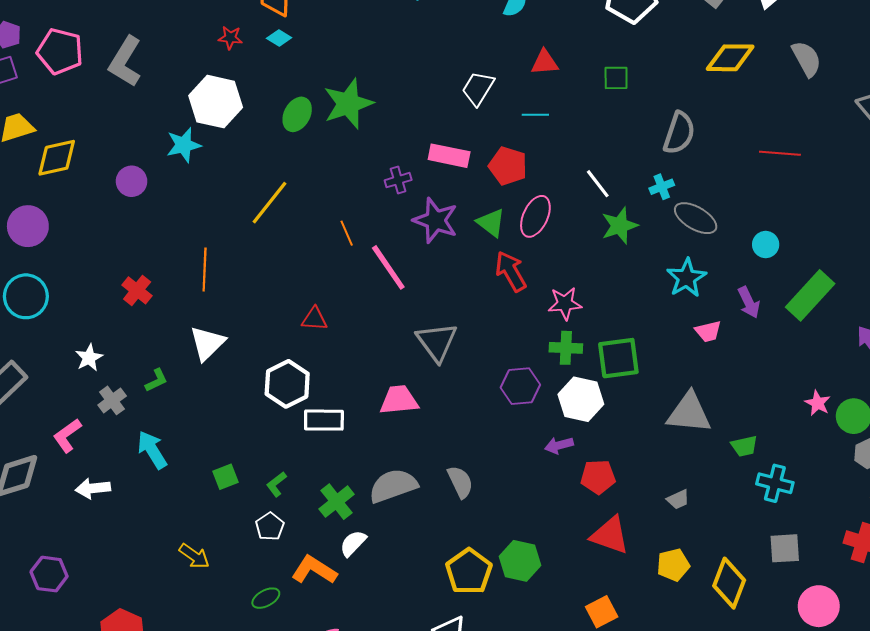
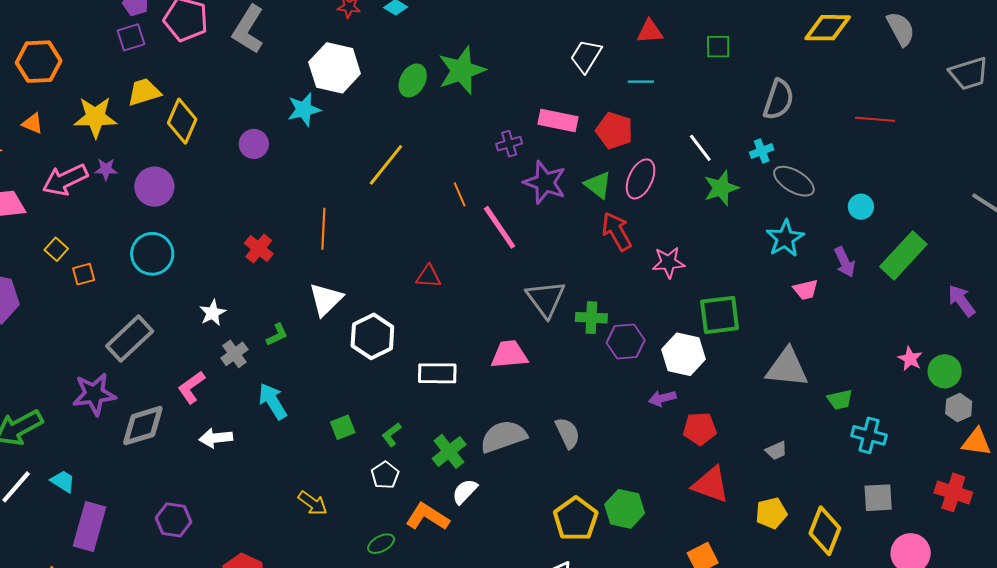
yellow diamond: (57, 158) -> (182, 121), turned -54
green cross: (566, 348) -> (591, 318), moved
white hexagon: (287, 384) -> (372, 336), moved

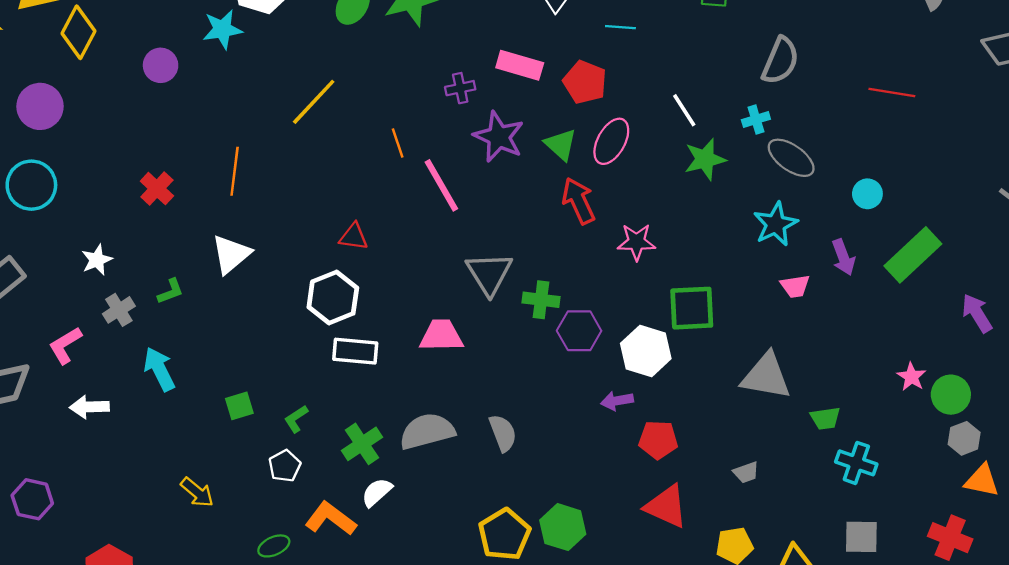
white hexagon: (372, 336) -> (333, 298), moved

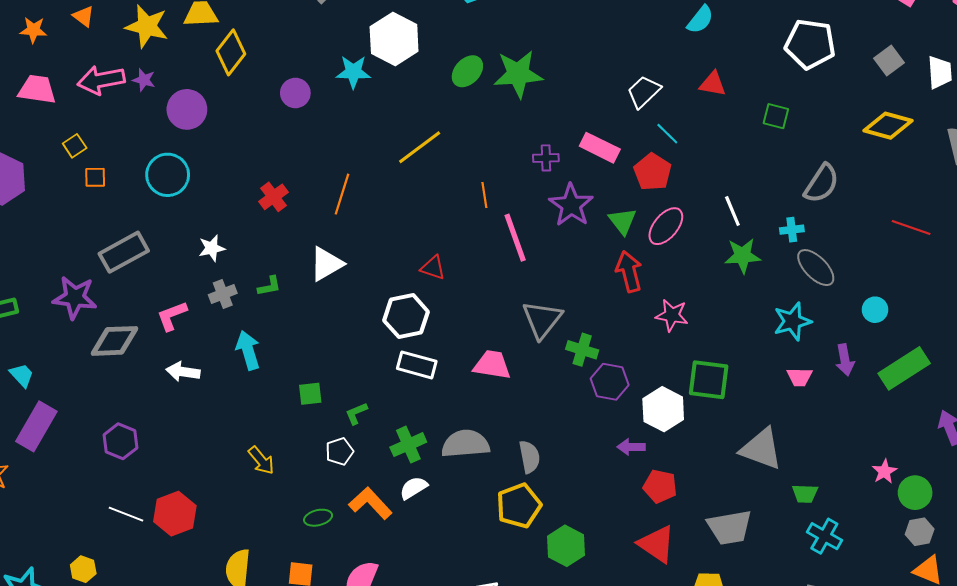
cyan line: (620, 27) -> (667, 134), moved, turned 30
gray trapezoid: (746, 472) -> (730, 527), size x2.0
yellow pentagon: (504, 534) -> (519, 506), moved

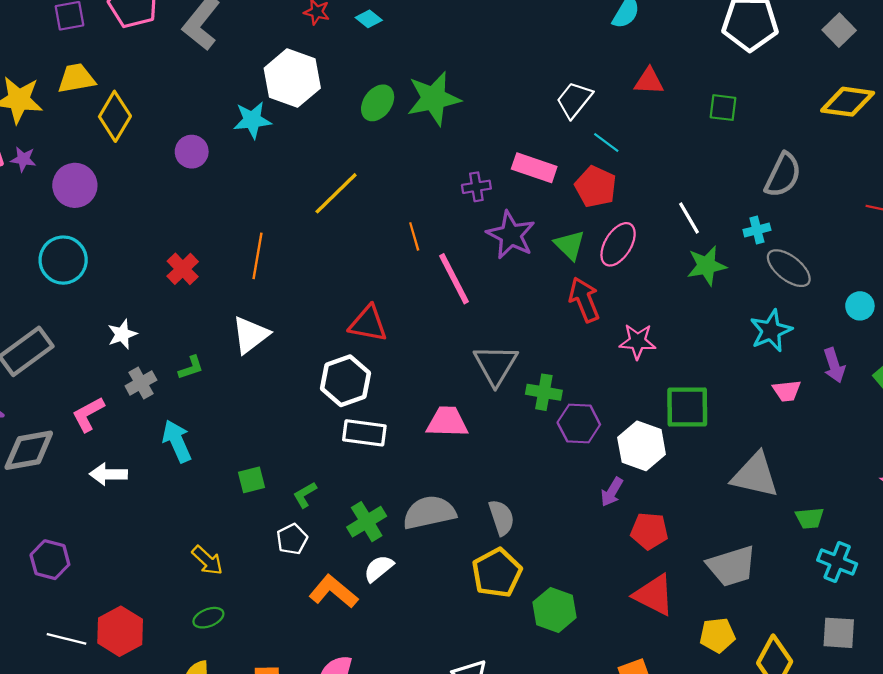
red triangle: (433, 268) -> (368, 324), size x1.4
purple arrow: (631, 447) -> (612, 492), turned -52
green ellipse: (318, 518) -> (208, 618), moved

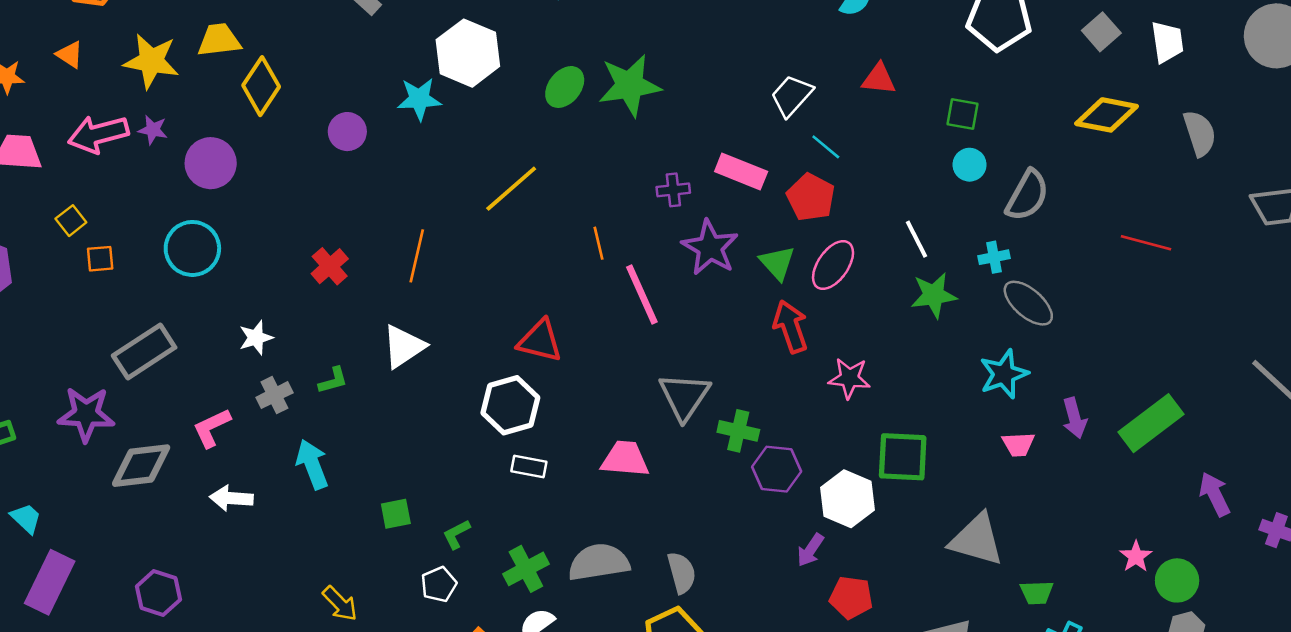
cyan circle: (860, 306) -> (970, 165), moved
white rectangle: (364, 433) -> (529, 467), size x0.7

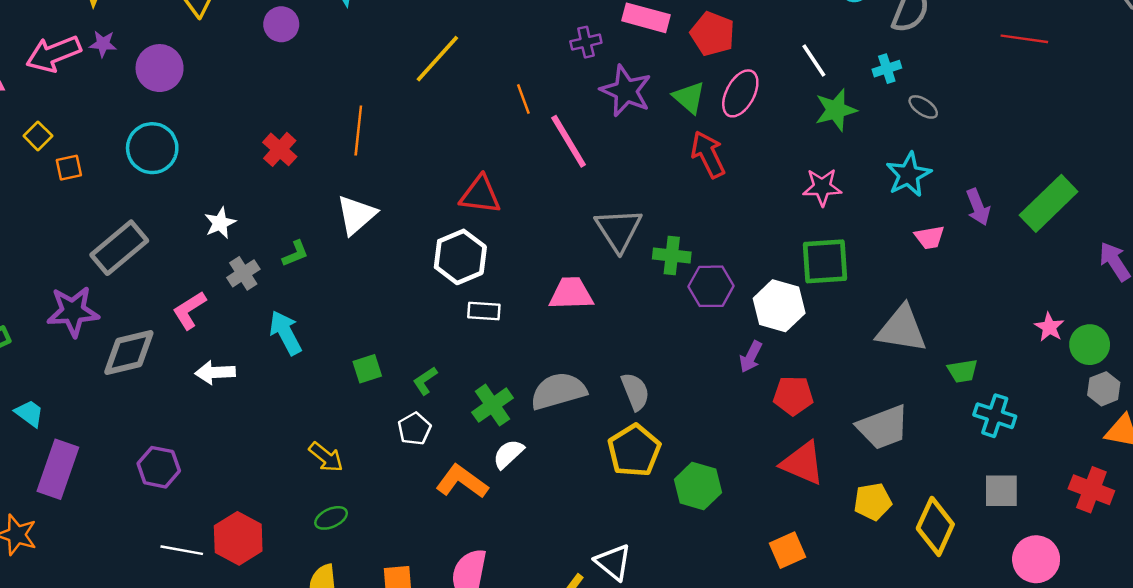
gray ellipse: (1028, 303) -> (923, 107), size x0.6
pink star: (849, 378) -> (822, 187), moved

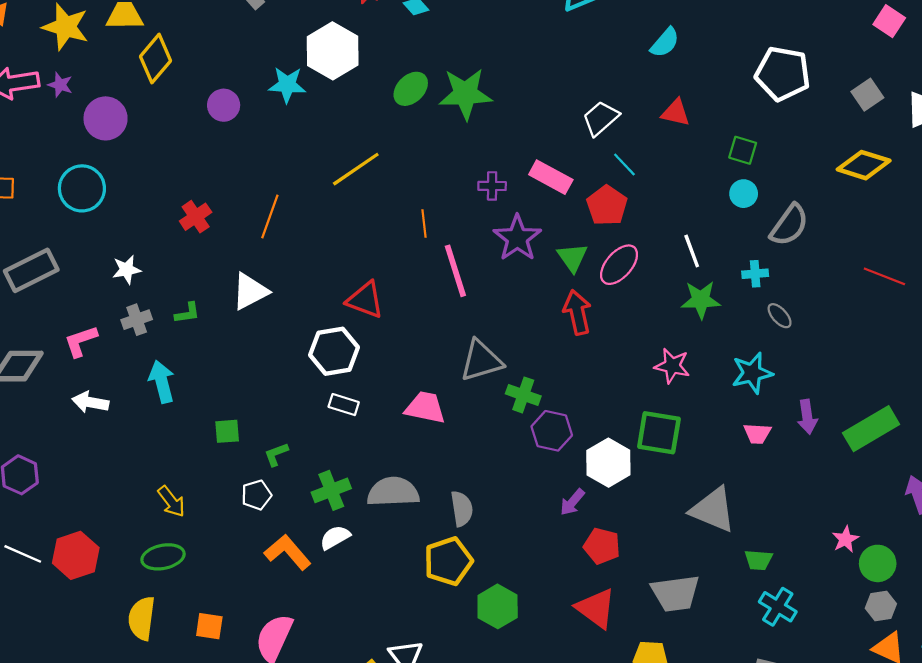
gray triangle: (619, 230) -> (481, 361), turned 33
green ellipse: (331, 518) -> (163, 557), size x1.4

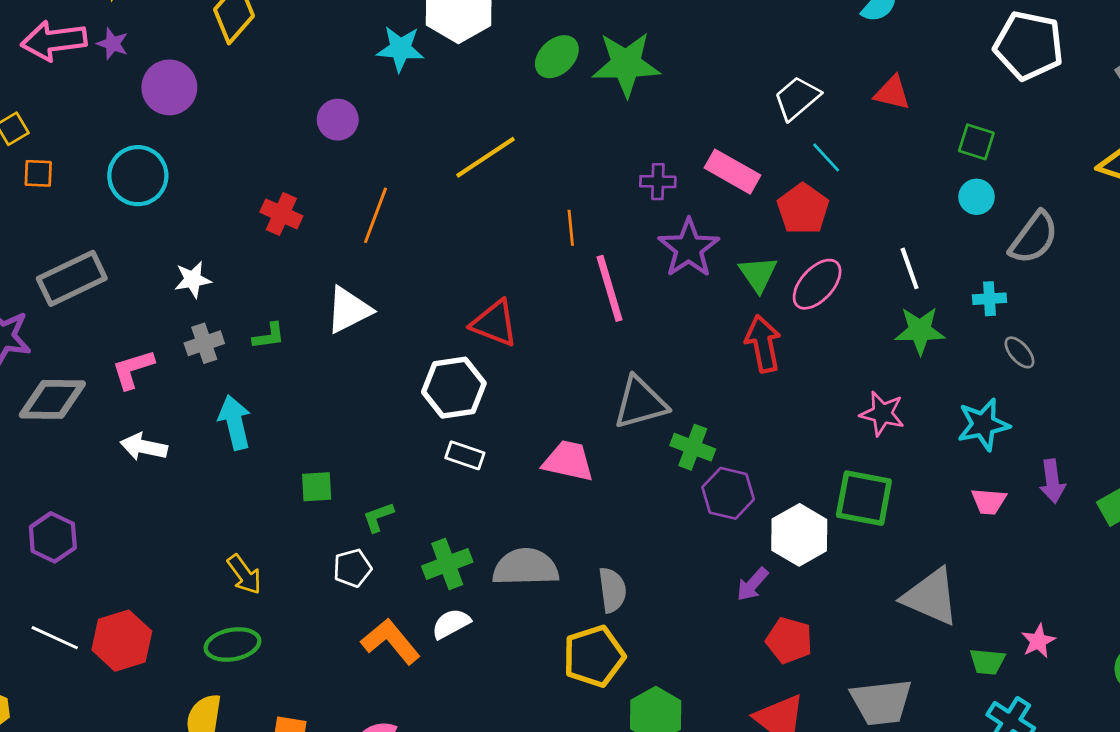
purple circle: (224, 105) -> (338, 120), moved
red cross: (196, 217) -> (281, 214), turned -32
pink star: (845, 539) -> (1038, 641), moved

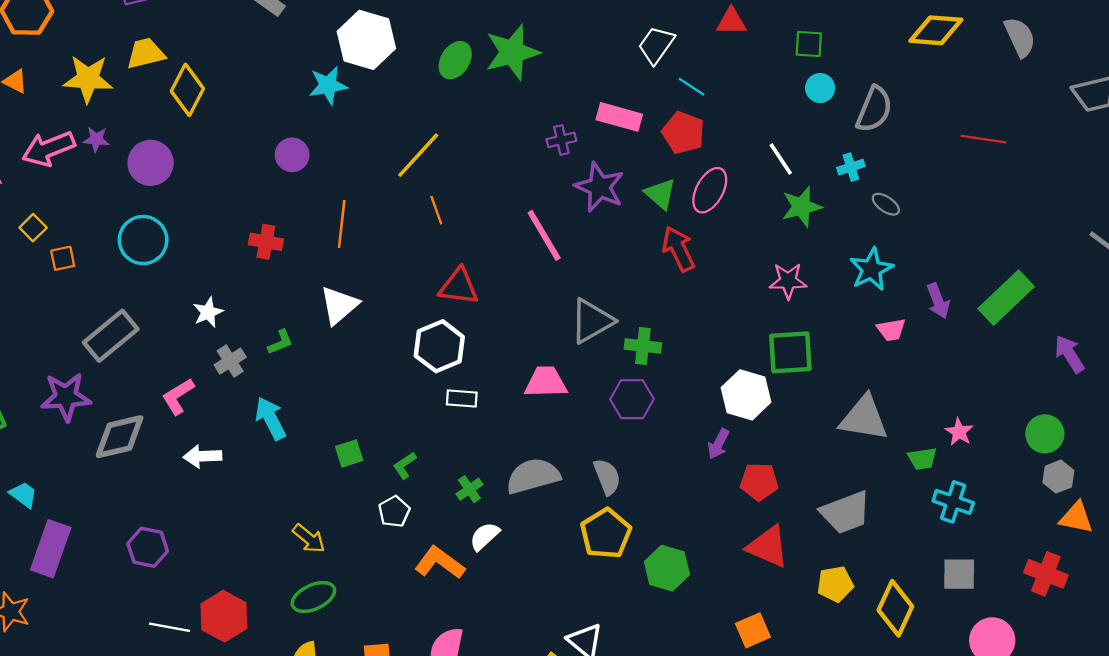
orange line: (571, 228) -> (436, 210), moved
purple hexagon: (728, 493) -> (632, 399), moved
green cross: (447, 564) -> (469, 489), size x0.7

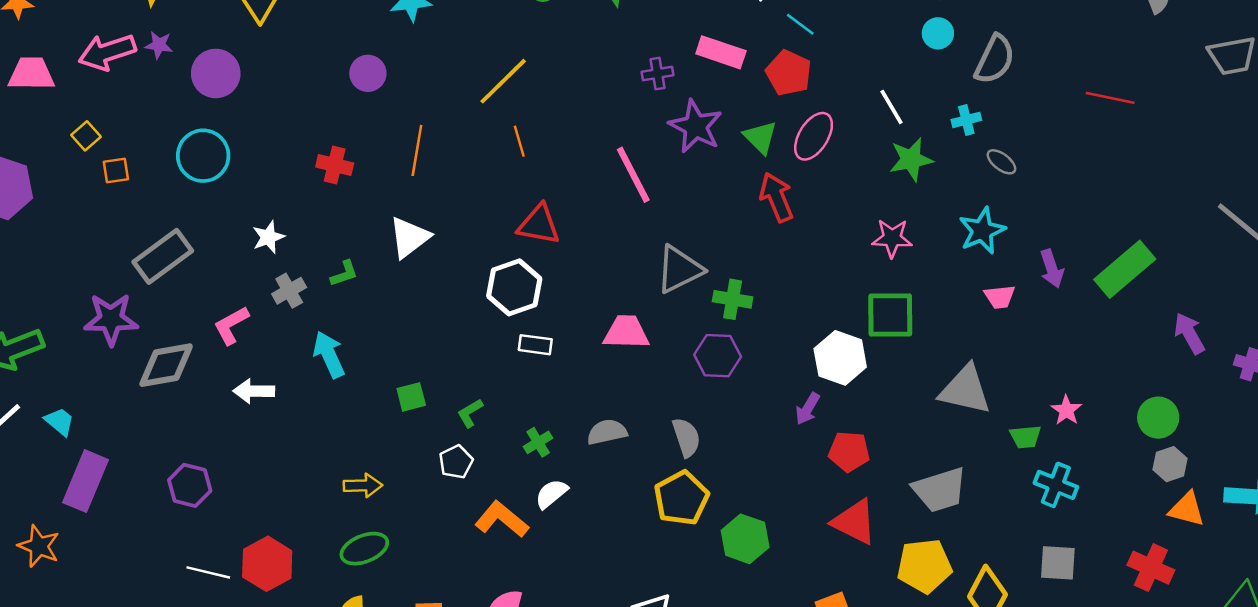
gray semicircle: (533, 476) -> (607, 432), size x0.7
yellow arrow: (309, 538) -> (363, 486), turned -44
yellow pentagon: (835, 584) -> (924, 566), size x1.4

